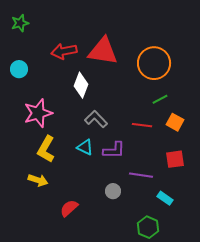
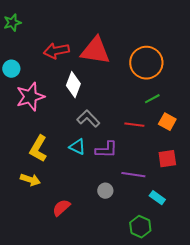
pink star: (38, 113) -> (30, 97), moved

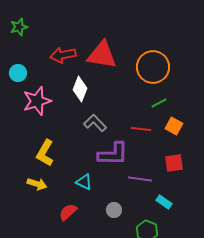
cyan triangle: (77, 147) -> (84, 182), moved
purple L-shape: (106, 150) -> (113, 154), size x1.4
gray circle: (105, 191) -> (114, 210), moved

